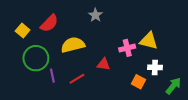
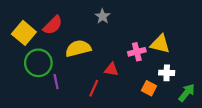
yellow square: (23, 30) -> (24, 33), size x1.5
red line: (77, 79) -> (94, 88), moved, turned -35

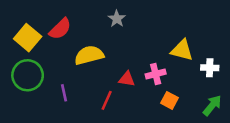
pink cross: (137, 52) -> (156, 74), moved
green circle: (38, 63) -> (28, 75), moved
white cross: (167, 73) -> (210, 68), moved

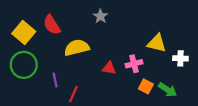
red semicircle: (60, 29) -> (52, 25), turned 102
red line: (107, 100) -> (73, 94), moved
green arrow: (212, 105) -> (168, 90), moved, turned 84

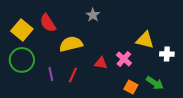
pink cross: (134, 64) -> (124, 59), turned -35
orange square: (146, 86) -> (131, 87), moved
red line: (73, 94) -> (73, 75), moved

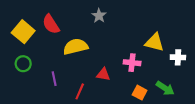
pink cross: (124, 59) -> (132, 63), turned -35
green circle: (22, 60) -> (23, 64), size x0.6
red triangle: (101, 63) -> (103, 74), moved
red line: (73, 75) -> (80, 91), moved

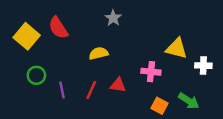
yellow semicircle: (75, 47) -> (99, 53), moved, size x0.7
green circle: (23, 64) -> (36, 75), moved
red line: (80, 91) -> (91, 90), moved

